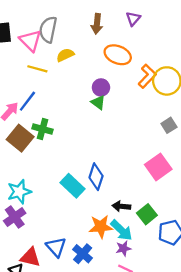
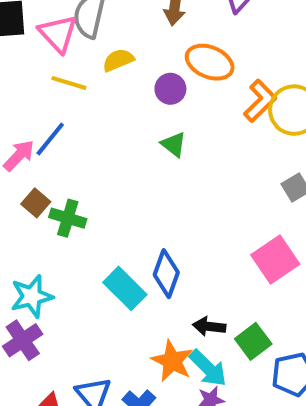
purple circle: (101, 87) -> (170, 89), moved
green cross: (42, 129) -> (68, 218), moved
brown square: (20, 138) -> (36, 203), size x0.6
orange star: (101, 227) -> (172, 361), turned 30

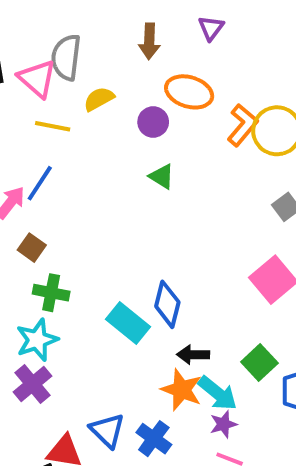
green cross: (68, 218) -> (51, 293), moved
black arrow: (209, 326) -> (193, 355), moved

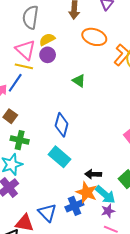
pink triangle: (37, 79) -> (25, 50), moved
purple circle: (153, 122) -> (48, 55), moved
yellow line: (53, 126) -> (24, 66), moved
blue diamond: (167, 304) -> (62, 125), moved
blue cross: (154, 439) -> (74, 206), moved, turned 30

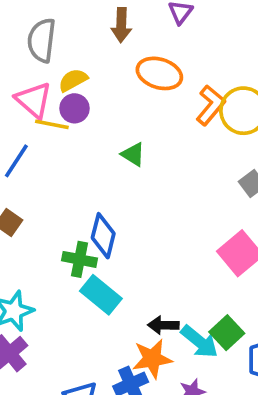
yellow line: (24, 66) -> (52, 124), moved
green cross: (20, 140) -> (80, 259), moved
orange star: (87, 192) -> (152, 359), turned -30
cyan arrow: (105, 195) -> (199, 342), moved

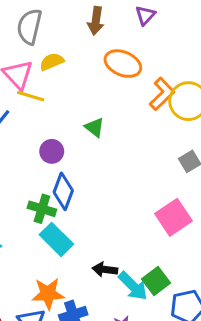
purple circle: (74, 108) -> (52, 151), moved
orange star: (152, 359) -> (48, 294), moved

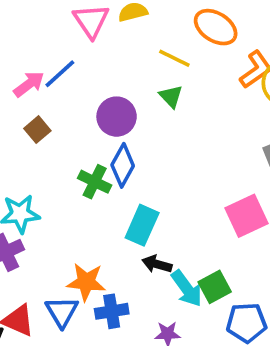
yellow line: (31, 96) -> (174, 58), moved
purple circle: (52, 151) -> (117, 117), size x1.4
cyan rectangle: (56, 239) -> (142, 225), moved, turned 60

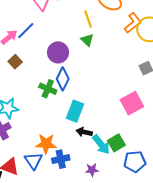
yellow line: (174, 58) -> (88, 19), turned 48

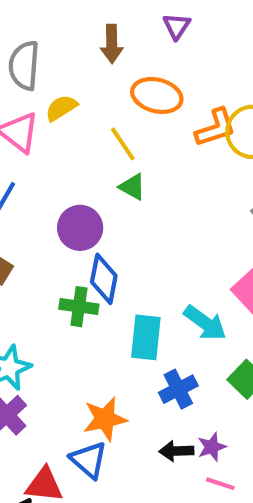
orange L-shape: (133, 23) -> (216, 128), turned 35
black arrow: (84, 132) -> (176, 451), moved
cyan arrow: (101, 145) -> (205, 323), moved
blue cross: (61, 159) -> (178, 389), moved

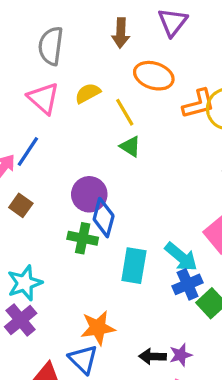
purple triangle: (177, 26) -> (173, 22), size x1.4
yellow semicircle: (61, 108) -> (88, 93), moved
purple circle: (80, 228) -> (89, 194), moved
blue cross: (178, 389) -> (188, 284), moved

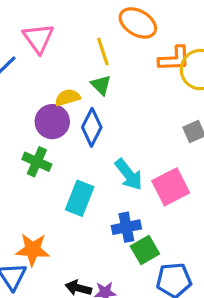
yellow semicircle: (88, 93) -> (68, 98), moved
pink triangle: (43, 98) -> (38, 38), moved
blue diamond: (104, 218) -> (92, 127), moved
cyan arrow: (181, 257) -> (129, 174), moved

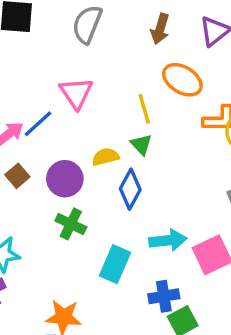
purple circle: (52, 122) -> (65, 179), moved
cyan arrow: (129, 174) -> (168, 240), turned -60

